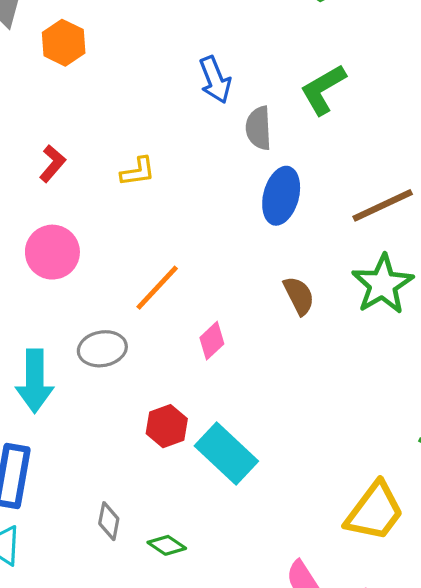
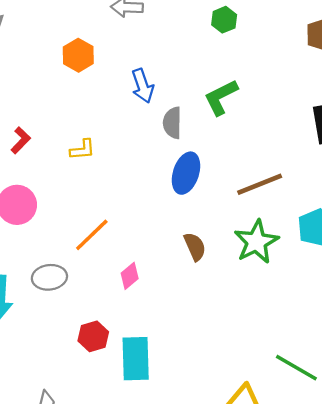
orange hexagon: (64, 43) -> (78, 55), moved
cyan rectangle: (226, 453) -> (136, 359), turned 42

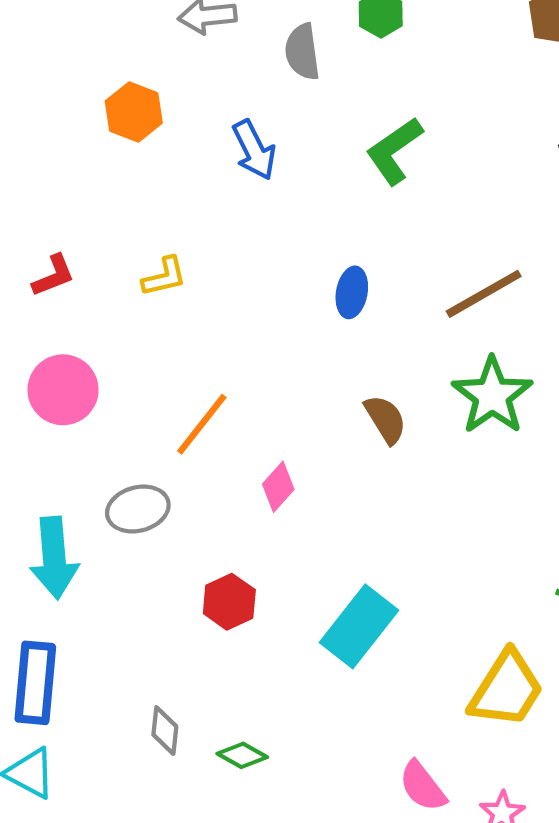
gray semicircle: (172, 123) -> (302, 52), moved
red L-shape: (21, 140) -> (53, 276), turned 32
blue ellipse: (186, 173) -> (352, 292), size x0.7
cyan rectangle: (136, 359) -> (359, 626), moved, turned 48

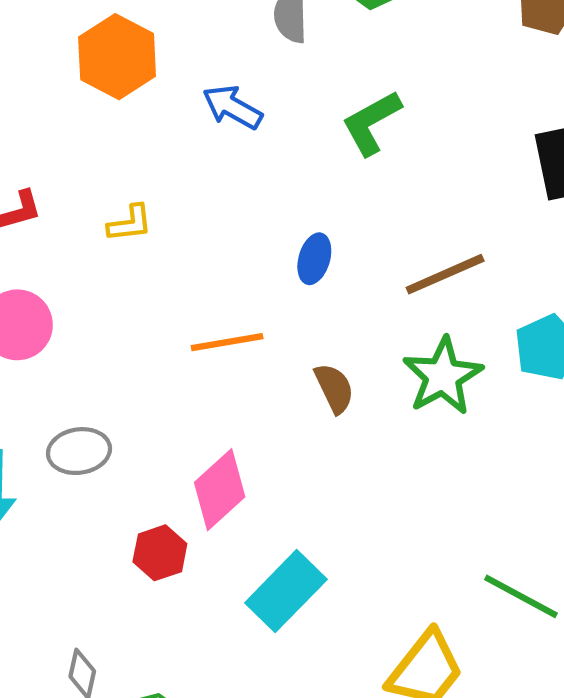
orange hexagon: (134, 112) -> (117, 57), size x1.4
blue arrow: (254, 150) -> (232, 107), turned 140
orange line: (202, 424) -> (227, 342), moved, turned 36
pink diamond: (278, 487) -> (220, 490), moved, size x1.6

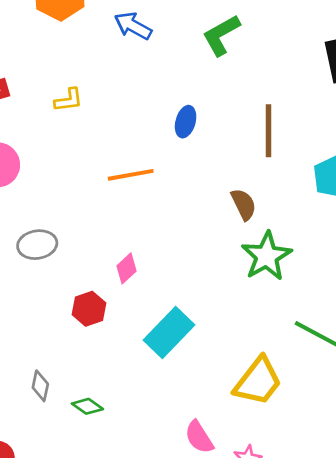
brown line: (445, 274) -> (269, 131), turned -66
green star: (443, 376) -> (267, 256), moved
brown semicircle: (334, 388) -> (244, 204), moved
pink diamond: (220, 490) -> (127, 268), size x0.6

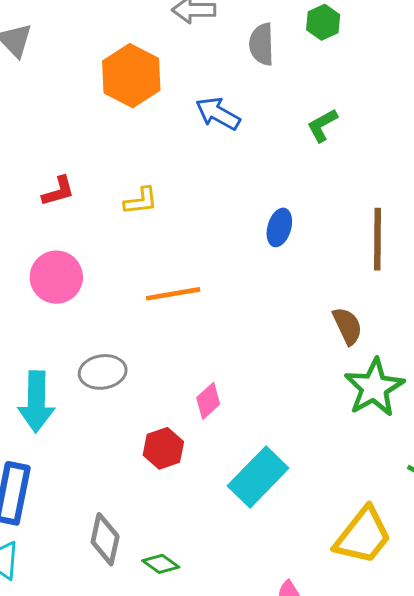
green L-shape: (221, 35) -> (322, 125), size x0.7
orange line: (131, 175) -> (173, 294), moved
gray diamond: (40, 386) -> (105, 539), size x1.4

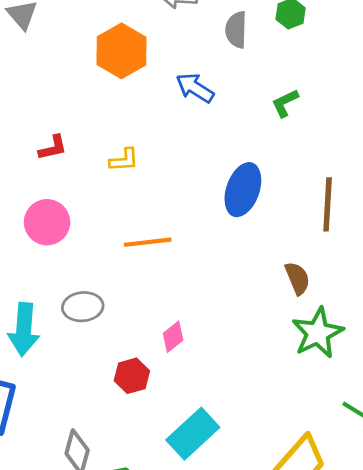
blue ellipse: (279, 227) -> (243, 190), size x1.6
cyan rectangle: (258, 477) -> (193, 434), moved

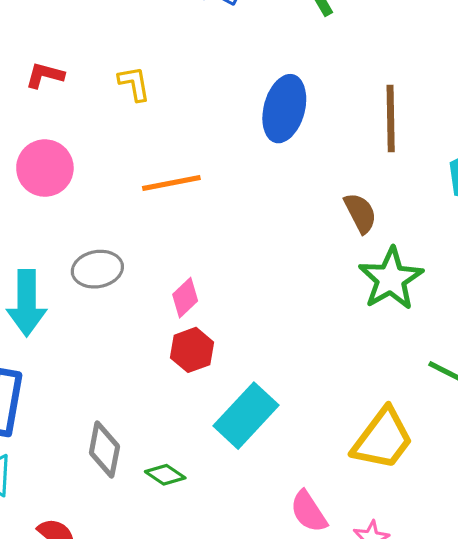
red L-shape: (53, 148) -> (45, 75), turned -148
yellow L-shape: (124, 160) -> (134, 84), turned -92
pink diamond: (173, 337) -> (185, 298), moved
red hexagon: (132, 376) -> (192, 350), moved

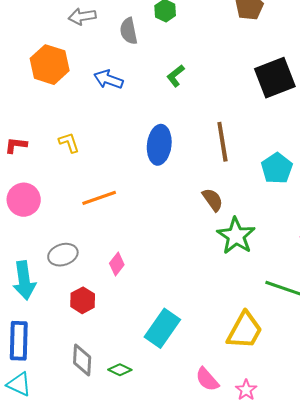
red hexagon: (192, 350) -> (83, 300), moved

